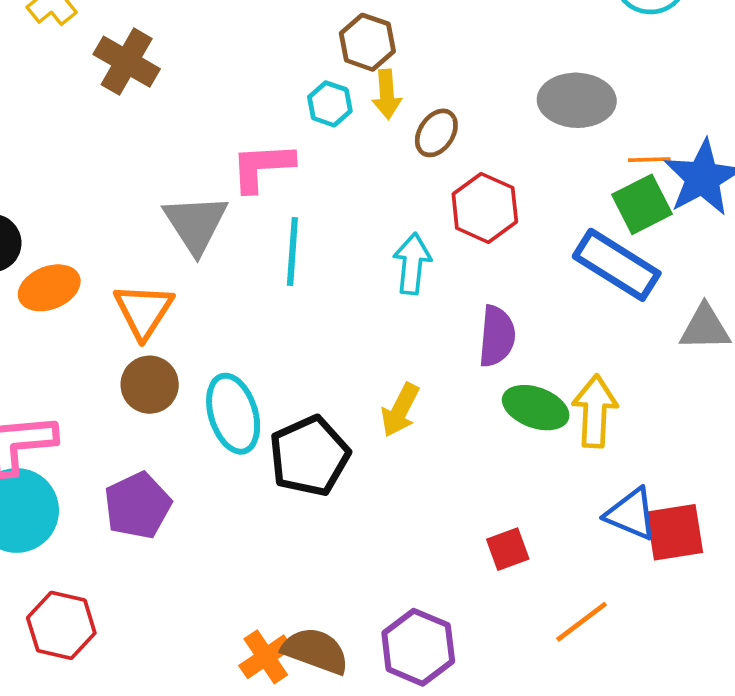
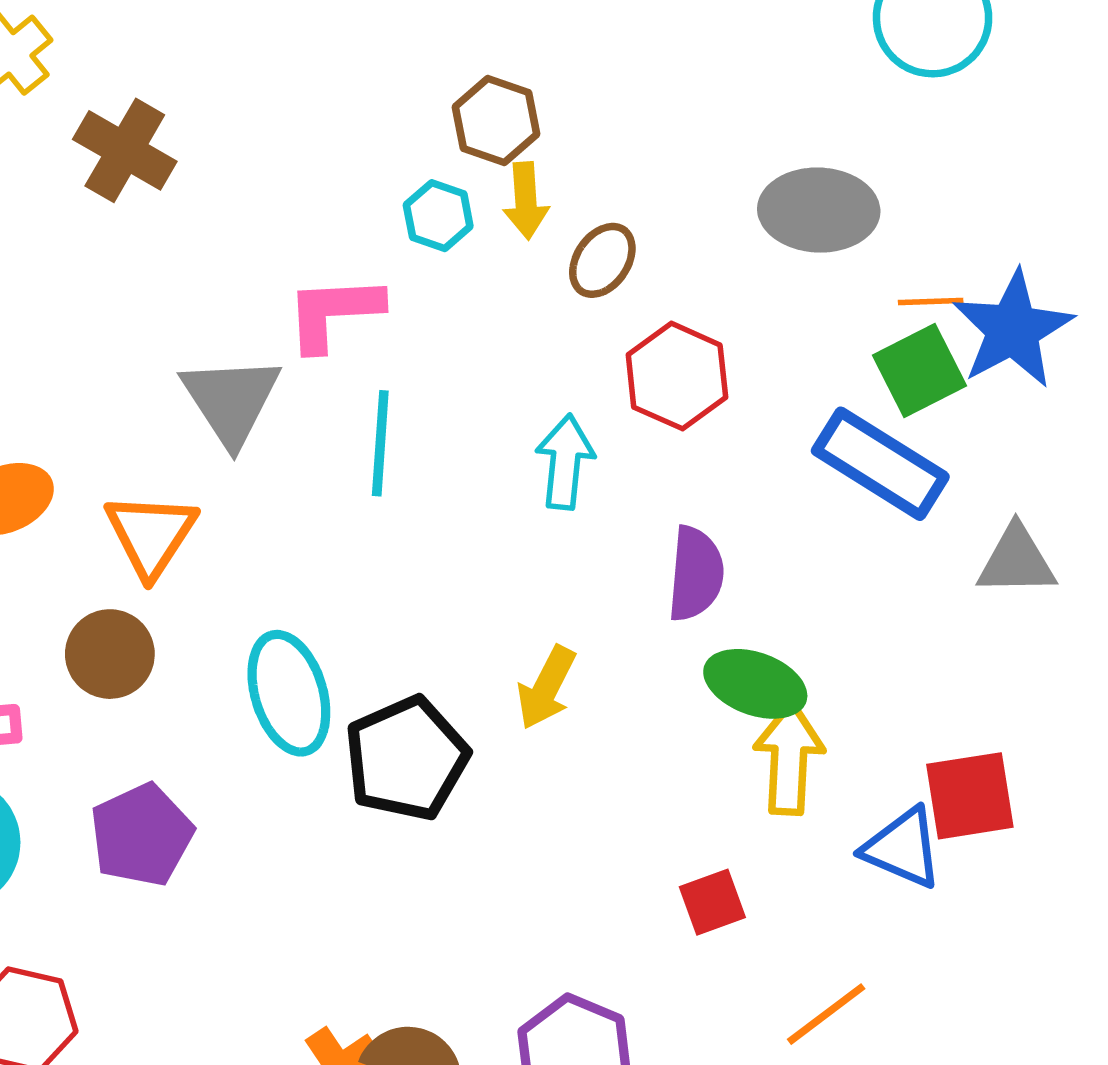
brown circle: (150, 385) -> (110, 654), moved
yellow arrow: (595, 411) -> (789, 758), moved
red square: (675, 532) -> (970, 796), moved

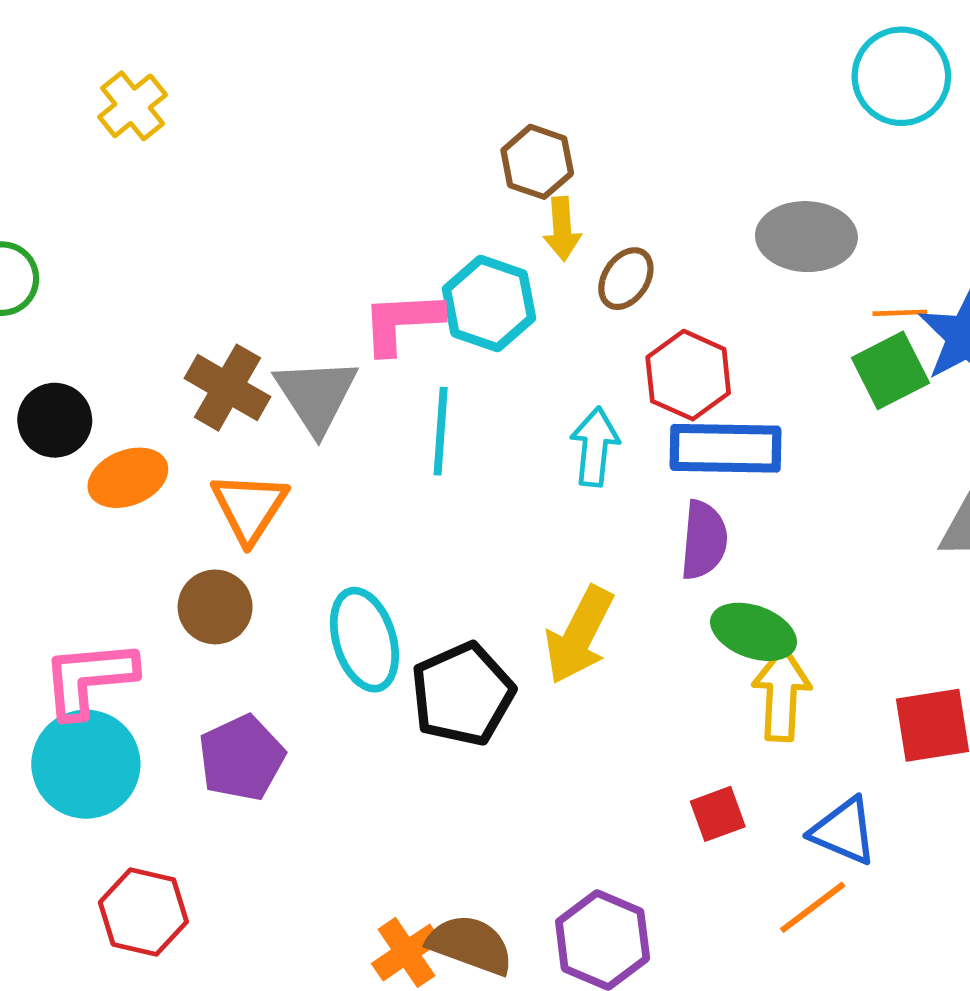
brown cross: (125, 150) -> (227, 388), moved
cyan hexagon: (438, 216) -> (489, 303), moved, size x1.6
blue rectangle: (880, 464) -> (726, 448), moved, turned -31
yellow arrow: (546, 688) -> (579, 635), size x1.4
blue triangle: (903, 848) -> (844, 831), moved

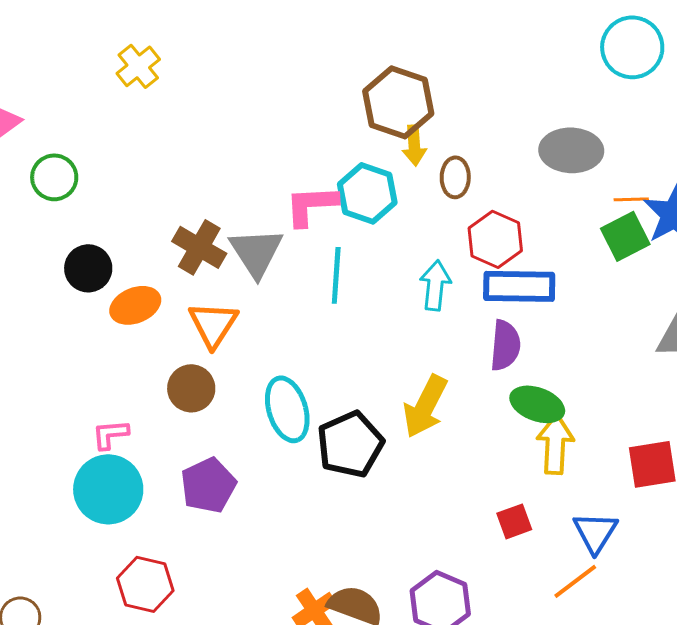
brown hexagon: (537, 162) -> (398, 102), size x1.5
brown ellipse: (626, 279) -> (455, 177), turned -33
pink L-shape: (89, 679) -> (110, 434), size x0.6
blue triangle: (844, 831) -> (595, 532), turned 39

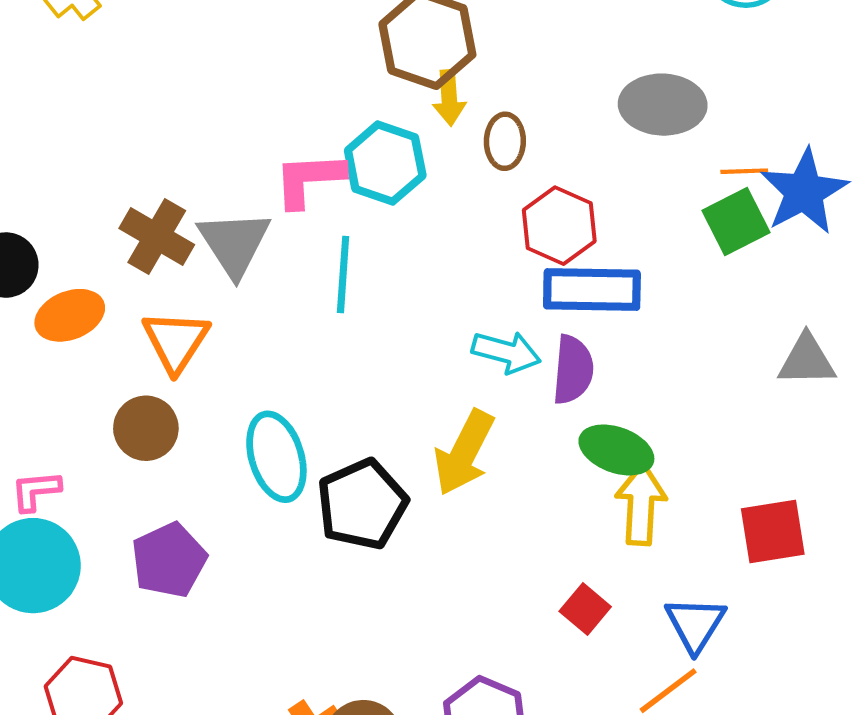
cyan arrow: (435, 285) -> (506, 352), moved, turned 99
red square: (514, 521) -> (585, 609), turned -30

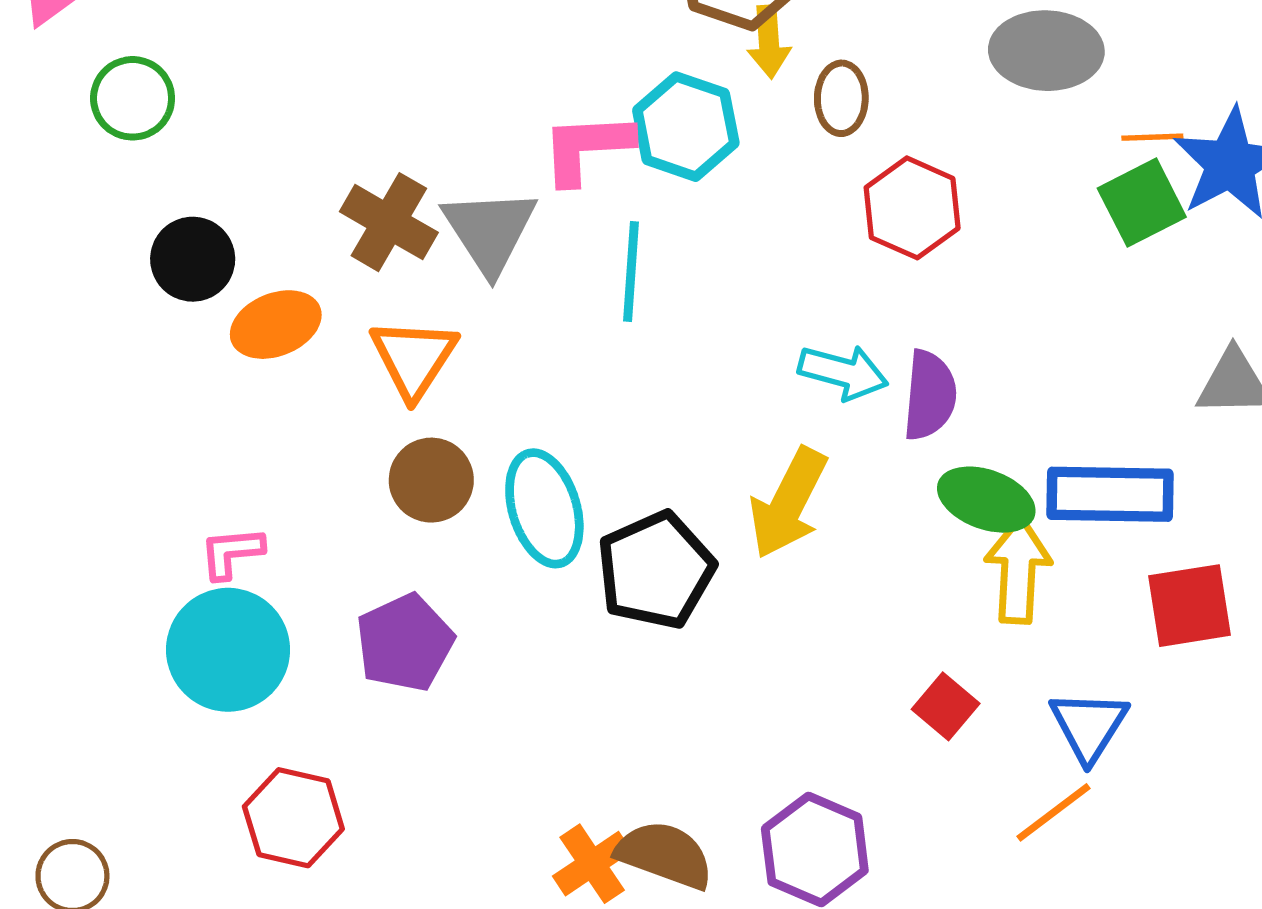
blue rectangle: (592, 290) -> (1110, 494), moved
brown circle: (146, 428) -> (431, 480), moved

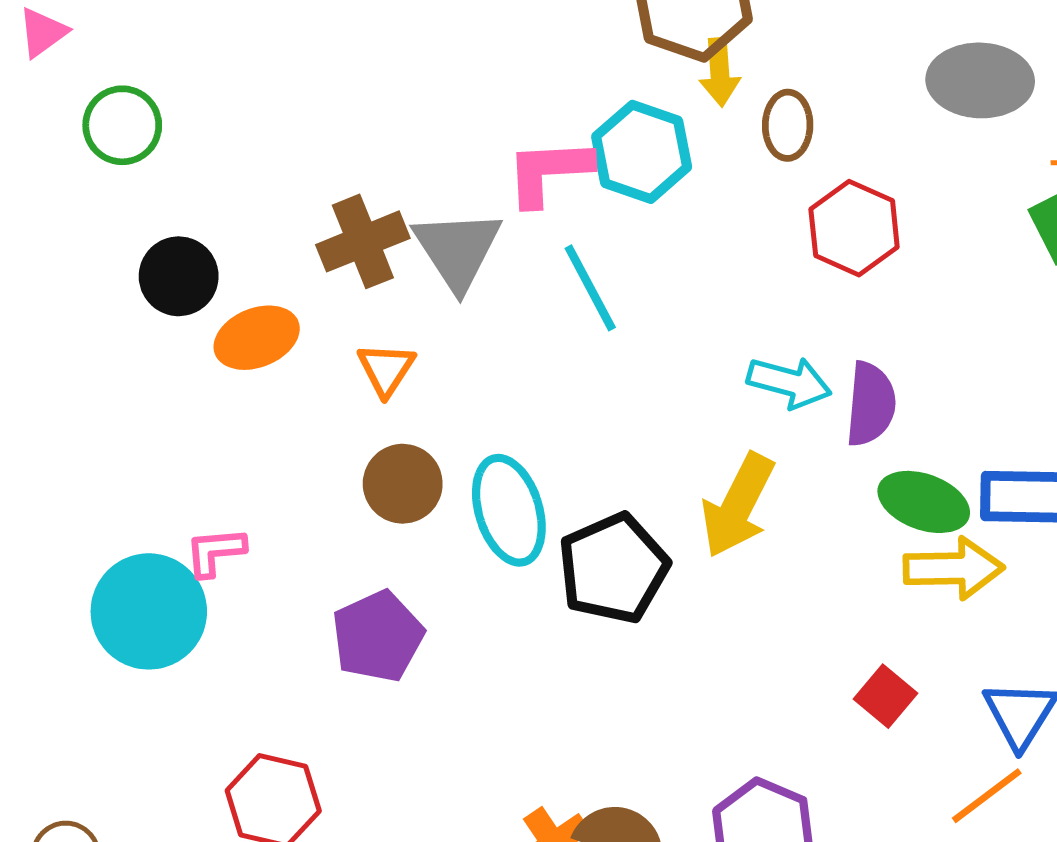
brown cross: (389, 222) -> (363, 241), turned 38
cyan line: (631, 272) -> (590, 288), turned -32
orange triangle: (414, 358) -> (386, 369), size x0.7
yellow arrow: (1018, 570) -> (954, 568), turned 86
cyan circle: (228, 650) -> (149, 611), moved

